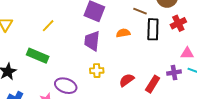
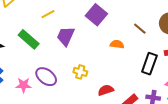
black rectangle: (153, 29) -> (149, 64), moved
purple trapezoid: (92, 41) -> (66, 36), moved

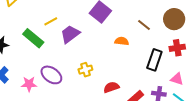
yellow line: (48, 14) -> (51, 21), moved
purple trapezoid: (66, 36) -> (70, 34), turned 30
yellow cross: (80, 72) -> (85, 70), turned -32

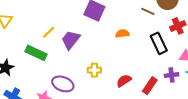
brown line: (144, 25) -> (148, 11), moved
black rectangle: (154, 60) -> (159, 43), turned -30
yellow cross: (85, 70) -> (94, 70), turned 32

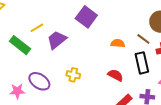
brown line: (148, 11) -> (143, 39), moved
orange semicircle: (122, 34) -> (118, 43), moved
red semicircle: (124, 81) -> (115, 75), moved, turned 49

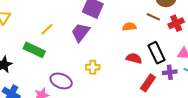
purple trapezoid: (57, 40) -> (81, 32), moved
black rectangle: (142, 63) -> (156, 53), moved

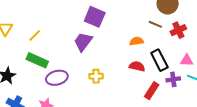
orange semicircle: (129, 27) -> (137, 41), moved
yellow line: (47, 29) -> (35, 35), moved
purple ellipse: (61, 81) -> (57, 78), moved, turned -35

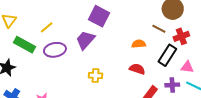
yellow line: (35, 35) -> (47, 27), moved
green rectangle: (37, 60) -> (25, 45), moved
black rectangle: (159, 60) -> (167, 55), moved, turned 55
purple ellipse: (57, 78) -> (55, 50), moved

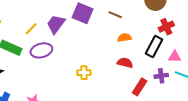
brown line: (159, 29) -> (115, 15), moved
purple trapezoid: (85, 40) -> (56, 24), moved

